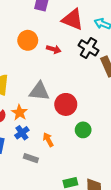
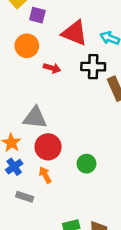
orange circle: (28, 40) -> (27, 46), moved
black cross: (88, 48) -> (93, 67), turned -30
red circle: (66, 104) -> (48, 147), moved

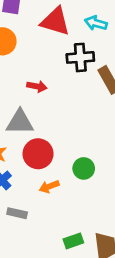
red arrow: (52, 68) -> (37, 86), moved
orange arrow: (45, 175) -> (49, 187), moved, turned -77

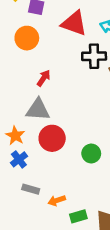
red arrow: (37, 86) -> (44, 78), moved, turned -70
orange arrow: (49, 187) -> (57, 200), moved

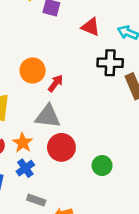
red triangle: (74, 23) -> (91, 27), size x0.7
orange circle: (27, 38) -> (33, 70), moved

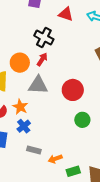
black cross: (110, 63) -> (44, 37), moved, turned 30
orange circle: (33, 70) -> (20, 63), moved
red circle: (61, 147) -> (73, 90), moved

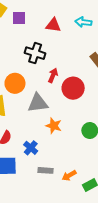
red arrow: (42, 59) -> (53, 75), moved
red circle: (73, 90) -> (73, 88), moved
orange star: (20, 107) -> (54, 126), moved

